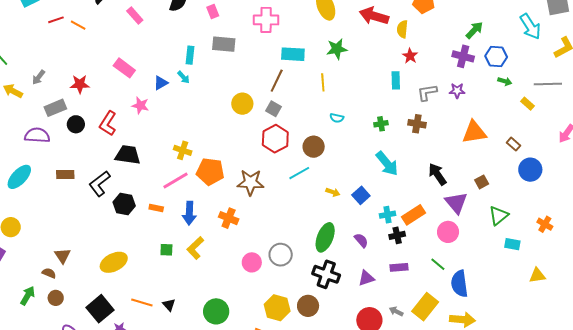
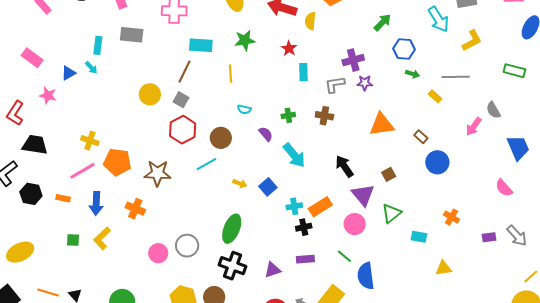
red star: (410, 56) -> (289, 48), moved
purple cross: (463, 56) -> (353, 60), moved, turned -30
green triangle: (499, 216) -> (391, 213), moved
purple semicircle: (361, 240) -> (266, 134), moved

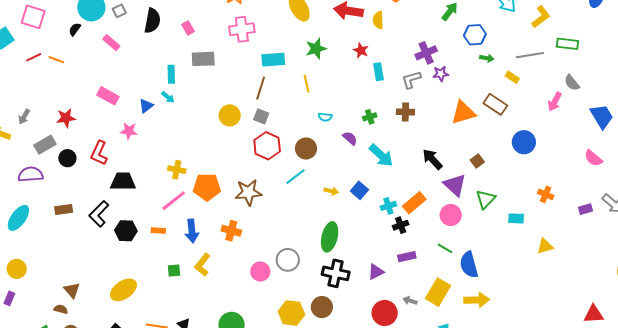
green rectangle: (514, 71) -> (568, 44), moved
brown rectangle: (421, 137) -> (495, 104), moved, size x1.6

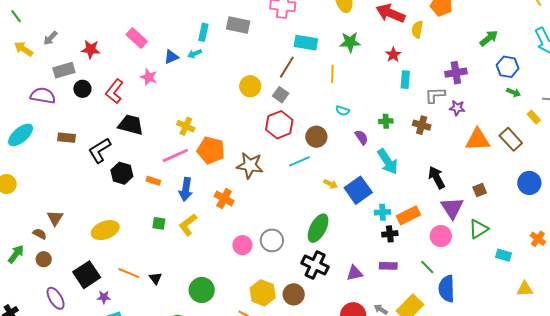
purple star: (441, 74) -> (457, 108), moved
cyan arrow: (168, 97) -> (195, 54), turned 104
blue square: (359, 190) -> (358, 190), size x1.5

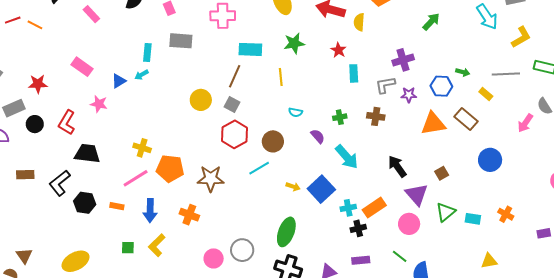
blue hexagon: (508, 67) -> (441, 86), moved
cyan rectangle: (503, 255) -> (473, 219), moved
yellow triangle: (525, 289) -> (489, 261), moved

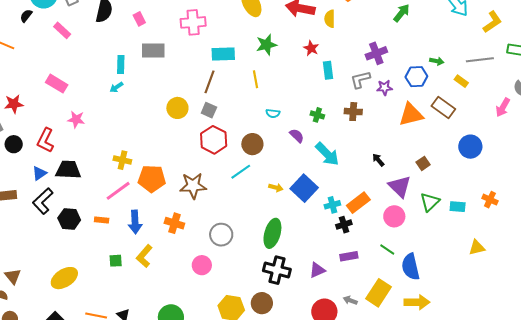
blue triangle: (119, 81) -> (39, 173), moved
green cross: (340, 117) -> (317, 115), turned 32
black arrow: (397, 166) -> (378, 160), size x0.6
gray circle: (242, 250) -> (221, 235), moved

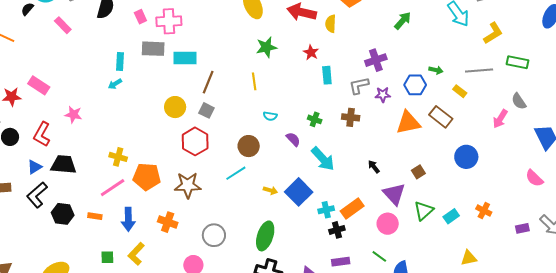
pink cross: (193, 22) -> (169, 21), moved
cyan rectangle: (223, 54) -> (185, 58), moved
pink rectangle: (57, 84) -> (39, 85), moved
red hexagon: (214, 140) -> (195, 141), moved
cyan rectangle: (458, 207) -> (451, 216), turned -42

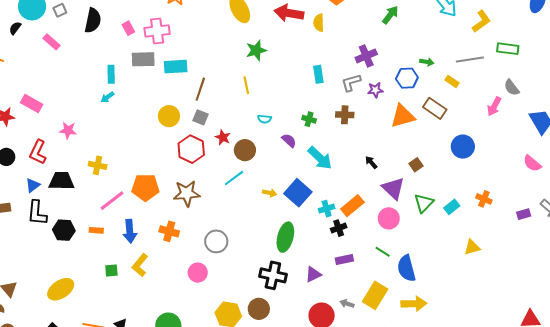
red star: (311, 52) -> (223, 137), moved
yellow cross: (118, 157) -> (98, 165), moved
black L-shape: (37, 195) -> (37, 213), turned -40
green ellipse: (265, 236) -> (285, 237), moved

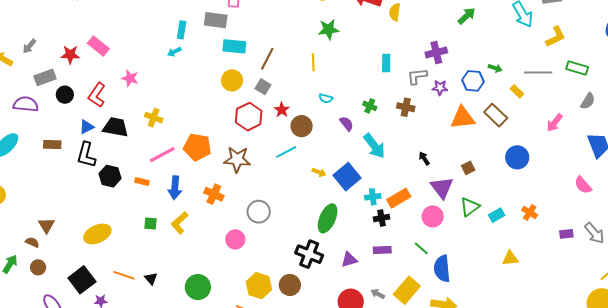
cyan rectangle: (176, 67) -> (234, 46), moved
gray semicircle: (512, 88) -> (588, 101), moved, turned -120

